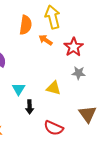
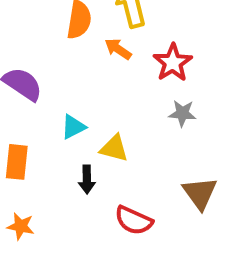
yellow triangle: (54, 88) -> (114, 148), moved
cyan triangle: (19, 89) -> (73, 127), moved, turned 32

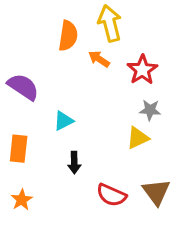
yellow triangle: (114, 148) -> (138, 138), moved, turned -40
brown triangle: (200, 193) -> (156, 192), moved
orange star: (21, 226) -> (22, 200), turned 30

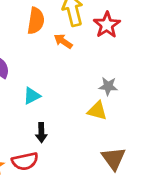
red star: (142, 70) -> (107, 25), moved
yellow triangle: (138, 138) -> (97, 111), turned 40
red semicircle: (111, 195) -> (25, 161), moved, turned -36

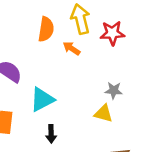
red star: (107, 25) -> (112, 33), turned 30
cyan triangle: (32, 96) -> (42, 99), size x1.5

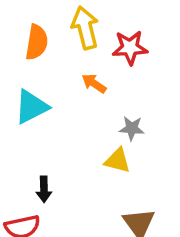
orange arrow: (72, 48) -> (94, 83), moved
cyan triangle: (42, 99) -> (31, 107), moved

